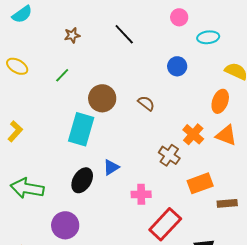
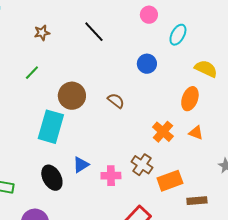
cyan ellipse: (208, 37) -> (178, 35), turned -55
orange triangle: (226, 135) -> (196, 133), size x0.7
brown cross: (169, 155) -> (142, 165), moved
black ellipse: (82, 180) -> (52, 178), turned -60
pink cross: (141, 194) -> (111, 176), moved

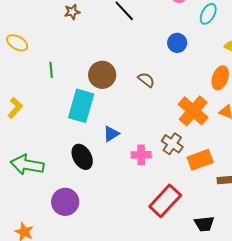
green line: (32, 73) -> (51, 70), moved, turned -49
orange cross: (163, 132) -> (193, 111), size x1.4
blue triangle: (81, 165) -> (111, 134), moved

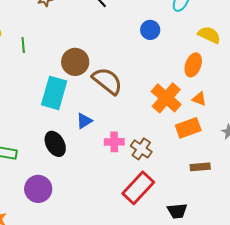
green line: (51, 70) -> (23, 45), moved
brown semicircle: (146, 80) -> (107, 81), moved, size x1.8
brown cross: (172, 144) -> (141, 149), moved
orange rectangle: (200, 160) -> (188, 128), moved

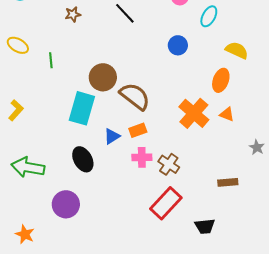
orange rectangle: (188, 128) -> (138, 130), moved, size x0.7

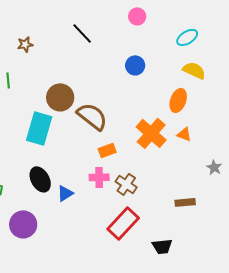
brown star: (73, 14) -> (25, 44), moved
cyan ellipse: (209, 16) -> (187, 37), moved, turned 30
orange rectangle: (138, 130) -> (107, 150), moved
blue triangle: (112, 136) -> (65, 193), moved

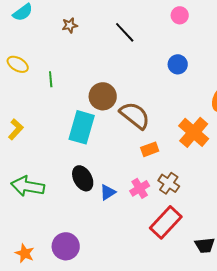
brown star: (25, 44) -> (70, 25), moved
pink cross: (99, 177) -> (140, 188), moved, turned -30
purple circle: (23, 224) -> (66, 246), moved

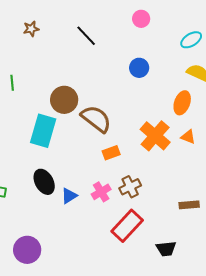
brown cross: (169, 183) -> (130, 187), turned 30

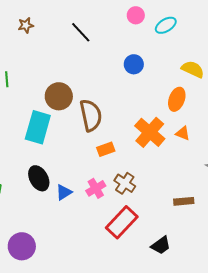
cyan ellipse: (191, 40) -> (166, 25), moved
brown semicircle: (96, 119) -> (91, 115), turned 40
brown cross: (130, 187) -> (125, 183), turned -30
black trapezoid: (166, 249) -> (161, 245), turned -30

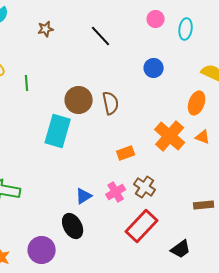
cyan ellipse: (166, 25) -> (186, 29), turned -50
brown semicircle: (91, 115) -> (111, 103), moved, size x0.7
black ellipse: (39, 178) -> (73, 226), moved

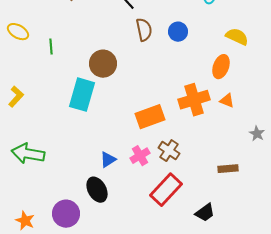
brown semicircle: (111, 103) -> (144, 30), moved
orange cross: (170, 136) -> (194, 100), turned 32
orange rectangle: (126, 153) -> (150, 117), size x1.6

